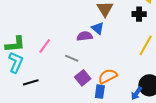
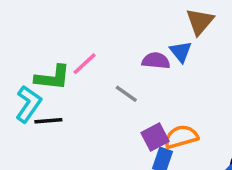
green L-shape: (15, 44) -> (52, 78), moved
cyan L-shape: (16, 62) -> (28, 104), moved
purple square: (83, 78) -> (155, 137), moved

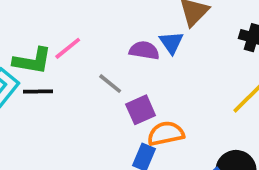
black line: (48, 121) -> (38, 91), moved
purple square: (155, 137) -> (141, 110), moved

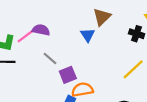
purple semicircle: (144, 50) -> (41, 30), moved

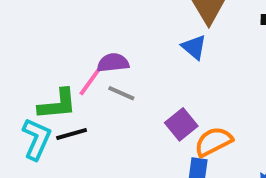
gray line: (50, 58) -> (121, 93), moved

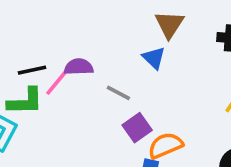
gray line: (121, 93) -> (118, 93), moved
black line: (72, 134) -> (32, 70), moved

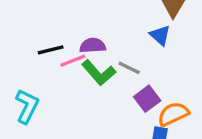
pink line: (56, 83) -> (73, 61), turned 30
green L-shape: (25, 101) -> (99, 73), moved, turned 52

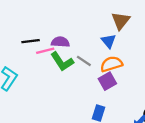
purple square: (147, 99) -> (107, 81), moved
orange semicircle: (173, 114) -> (111, 64), moved

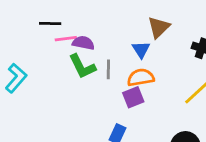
black line: (31, 41) -> (50, 23), moved
pink line: (45, 51) -> (66, 39), moved
gray line: (84, 61) -> (108, 69), turned 49

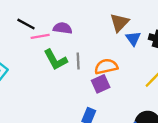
black line: (50, 23) -> (26, 24), turned 30
purple semicircle: (83, 43) -> (63, 28), moved
blue triangle: (141, 50) -> (133, 38), moved

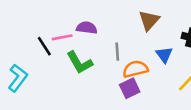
black line: (26, 24) -> (44, 46), moved, turned 30
blue triangle: (133, 38) -> (164, 55), moved
gray line: (78, 61) -> (117, 52), moved

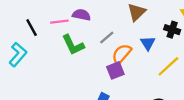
black line: (44, 46) -> (32, 28), moved
gray line: (117, 52) -> (107, 38), turned 49
orange semicircle: (135, 69) -> (122, 54), turned -40

